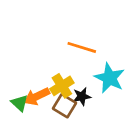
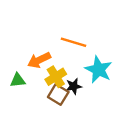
orange arrow: (37, 96) -> (39, 60), moved
green triangle: (20, 103) -> (18, 80), moved, turned -49

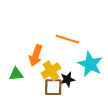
orange arrow: (39, 60) -> (36, 55), turned -45
brown square: (58, 95) -> (53, 87), turned -30

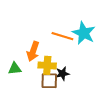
cyan star: (90, 64) -> (84, 33), moved
yellow cross: (51, 71) -> (47, 65), turned 36

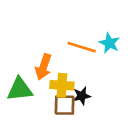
cyan star: (84, 33) -> (109, 43), size x0.7
green triangle: (15, 69) -> (20, 89), size x1.5

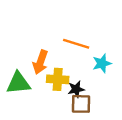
cyan star: (109, 43) -> (102, 63), moved, turned 30
brown square: (65, 105) -> (81, 104), moved

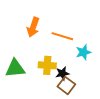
orange arrow: (40, 62) -> (33, 27), moved
brown square: (81, 104) -> (66, 85), turned 36

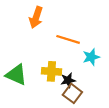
orange arrow: (33, 27) -> (36, 17), moved
green triangle: (15, 68) -> (16, 75), turned 30

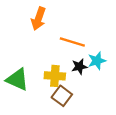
black star: (68, 80) -> (79, 67), moved
brown square: (72, 93) -> (62, 96), moved

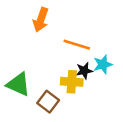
yellow cross: (55, 76) -> (72, 82), moved
brown square: (62, 96) -> (48, 102), moved

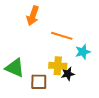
black star: (84, 71) -> (68, 74), moved
brown square: (48, 102) -> (39, 82), turned -36

